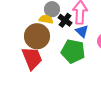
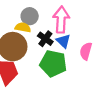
black cross: (65, 20) -> (45, 39), moved

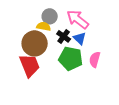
pink arrow: (61, 20) -> (78, 19), turned -55
pink semicircle: (86, 51) -> (95, 59), moved

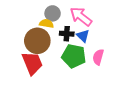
black cross: (64, 36) -> (67, 34), turned -32

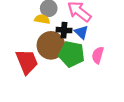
brown circle: (37, 41) -> (51, 45), moved

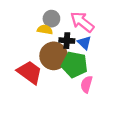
pink semicircle: (98, 55) -> (87, 84), moved
red trapezoid: (27, 62) -> (30, 72), turned -32

